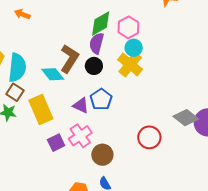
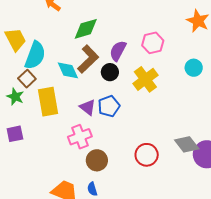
green diamond: (101, 23) -> (86, 29), moved
cyan circle: (134, 48) -> (194, 68), moved
purple square: (56, 143) -> (15, 134), moved

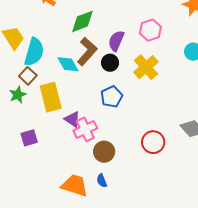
green star: (15, 97) -> (18, 95), turned 30
purple triangle: (88, 107) -> (72, 119), moved
purple square: (15, 134) -> (29, 138), moved

